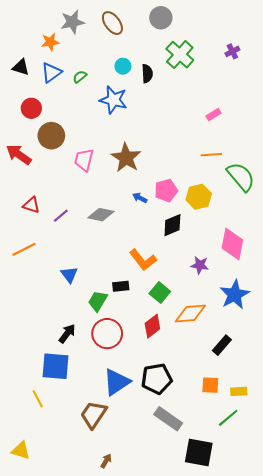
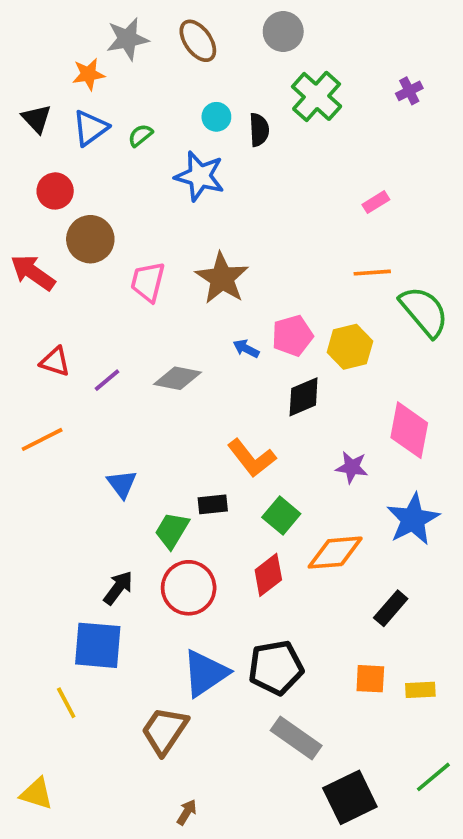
black triangle: (21, 67) -> (37, 119), turned 30
green line: (228, 418) -> (433, 777), moved
black square: (199, 453) -> (350, 797), turned -36

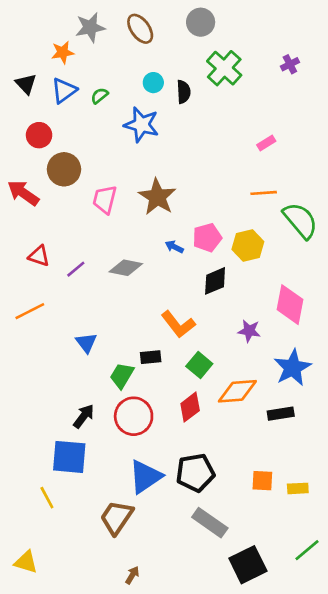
black rectangle: (391, 608) -> (281, 414), moved, turned 40

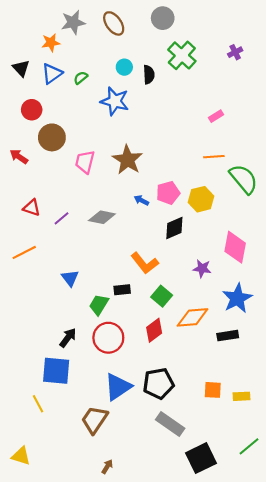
red arrow: (23, 193) -> (19, 157), size x0.7

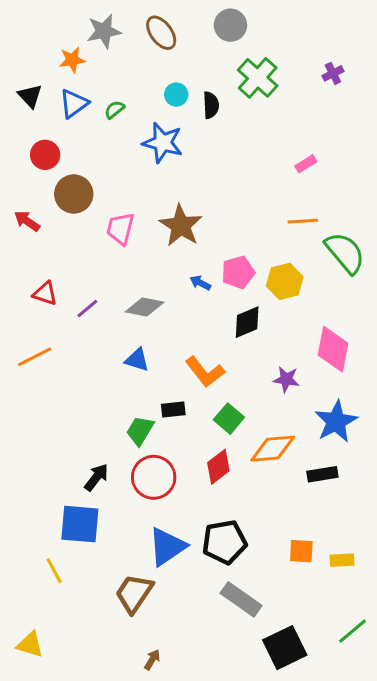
blue triangle: (70, 278) -> (137, 360), moved, turned -36

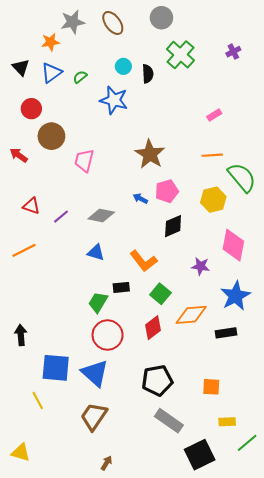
brown star: (181, 226) -> (150, 154), moved
yellow hexagon: (285, 281) -> (213, 200), moved
black arrow: (96, 477) -> (21, 335), moved, turned -42
blue triangle: (167, 547) -> (95, 373), moved, turned -44
yellow rectangle: (342, 560) -> (227, 422), moved

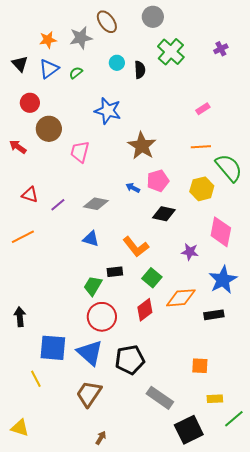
gray star: (73, 22) -> (81, 38), moved
blue star: (114, 100) -> (108, 111), moved
black diamond: (173, 226) -> (164, 214), turned 35
black pentagon: (157, 380) -> (130, 360), moved

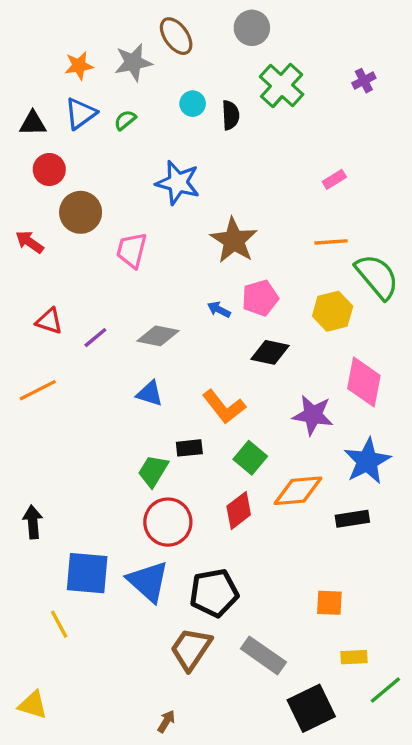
black triangle: (20, 64) -> (33, 123), moved, turned -48
purple star: (190, 252) -> (313, 415), size x1.4
brown trapezoid: (89, 394) -> (191, 649), moved

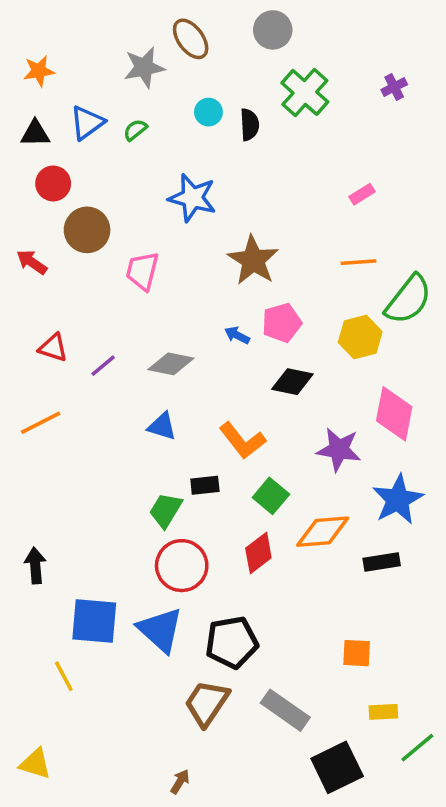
orange star: (79, 66) -> (39, 71), moved
green semicircle: (377, 277) -> (408, 300), turned 78

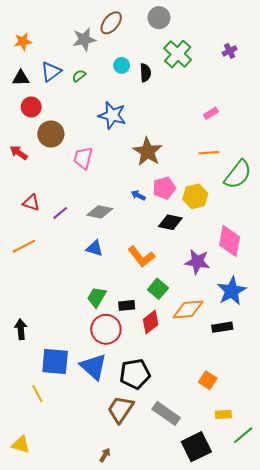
brown ellipse: (191, 39) -> (111, 23), turned 75
yellow hexagon: (360, 337) -> (195, 196), moved
black rectangle: (205, 485) -> (127, 305), moved
orange square: (357, 653) -> (208, 380), turned 30

